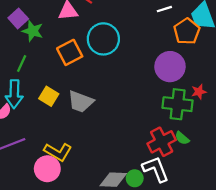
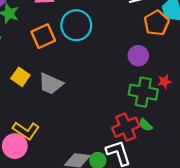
purple circle: (170, 67) -> (138, 56), size x0.7

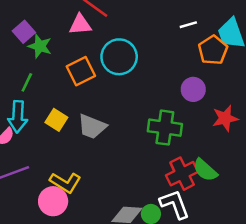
red star: (164, 81) -> (225, 118), size x1.5
green cross: (143, 92) -> (165, 128), moved
green semicircle: (146, 125) -> (205, 170), size x1.5

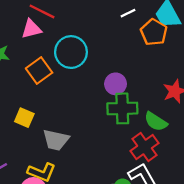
purple circle: (193, 89) -> (116, 84), moved
gray trapezoid: (92, 127) -> (56, 140), moved
green semicircle: (205, 170) -> (156, 122), moved

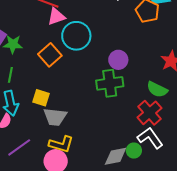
pink triangle: (31, 29) -> (56, 17), moved
green cross: (122, 108) -> (110, 83), moved
gray trapezoid: (56, 140) -> (55, 117), moved

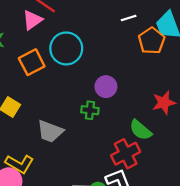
pink triangle: (56, 17) -> (32, 20), moved, turned -30
green cross: (110, 83) -> (90, 110), size x0.6
gray trapezoid: (55, 117) -> (50, 131), moved

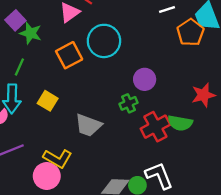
green cross: (90, 110) -> (129, 103), turned -30
green semicircle: (141, 130) -> (180, 123), turned -30
red cross: (126, 154) -> (155, 127), moved

